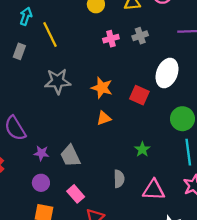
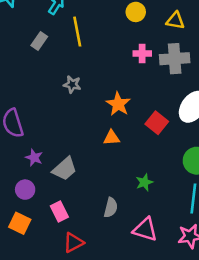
gray cross: (140, 36) -> (175, 59), size x1.6
gray star: (58, 81) -> (72, 84), size x0.6
gray trapezoid: (70, 156) -> (65, 169), turned -120

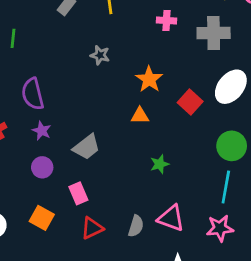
pink cross: (142, 53) -> (167, 20), moved
purple star: (34, 158) -> (42, 131), moved
green star: (144, 182) -> (159, 164), moved
gray semicircle: (111, 208) -> (136, 226), moved
orange square: (20, 223) -> (42, 218), moved

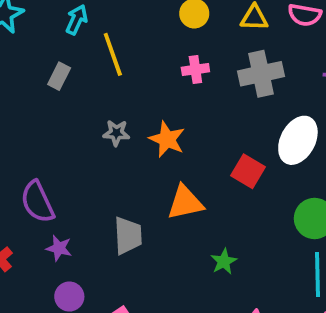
orange star: (149, 79) -> (167, 139), moved
orange triangle: (140, 116) -> (185, 202), size x1.5
gray trapezoid: (87, 147) -> (128, 235), moved, turned -44

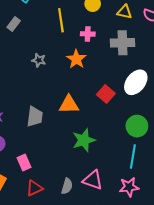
yellow line: (113, 54) -> (61, 20), moved
orange star: (167, 139) -> (76, 59), moved
green star: (224, 262) -> (84, 140), size x1.6

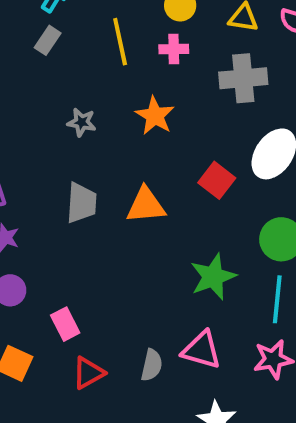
gray rectangle: (14, 24) -> (48, 40), moved
pink cross: (88, 34) -> (174, 49), moved
gray trapezoid: (35, 117) -> (82, 203), moved
green star: (84, 140) -> (213, 277), moved

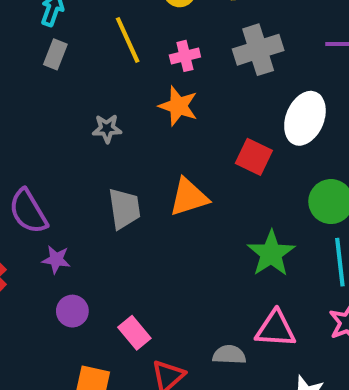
pink cross: (174, 49) -> (185, 56), moved
gray semicircle: (152, 365) -> (229, 355), turned -88

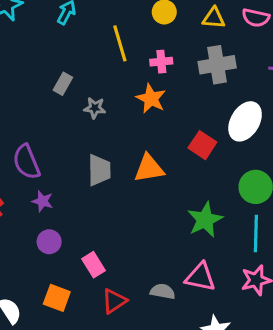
gray rectangle: (55, 54) -> (63, 84), moved

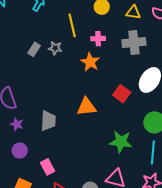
gray star: (95, 108) -> (55, 48), moved
gray trapezoid: (99, 170) -> (48, 121), moved
green star: (205, 220) -> (121, 142), turned 30

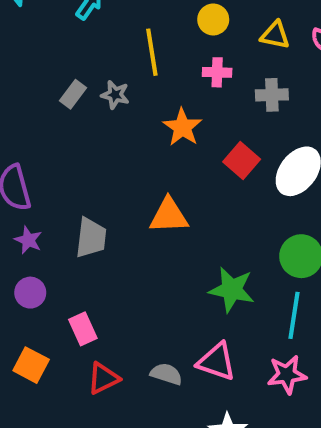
pink cross: (98, 39) -> (217, 72), moved
gray cross: (134, 43) -> (272, 95), size x0.7
red square: (122, 94) -> (242, 161), moved

